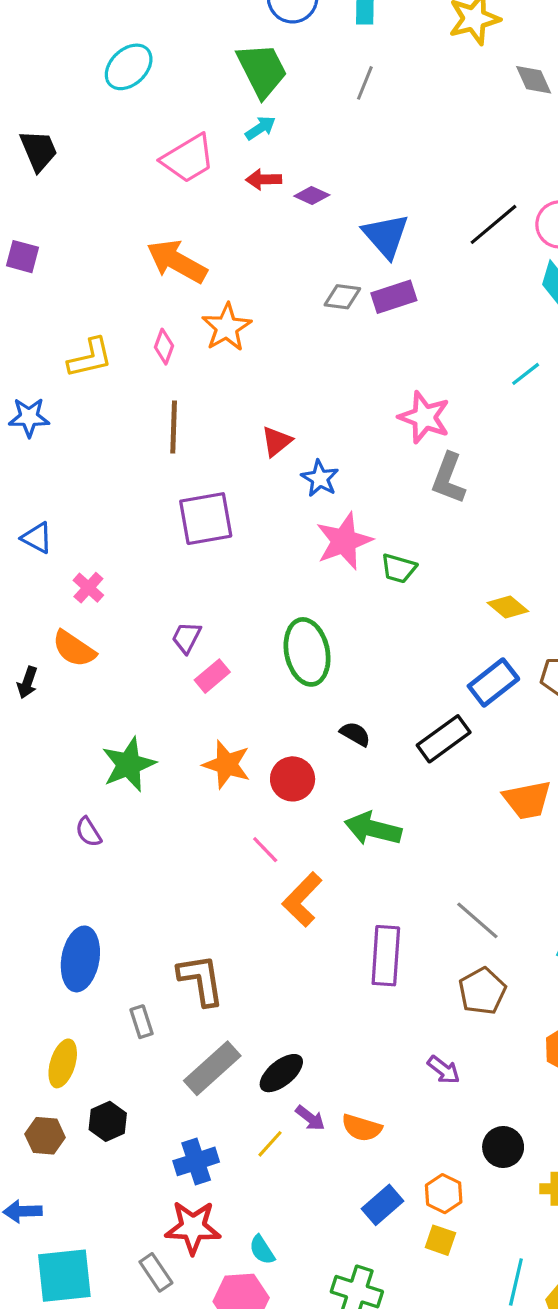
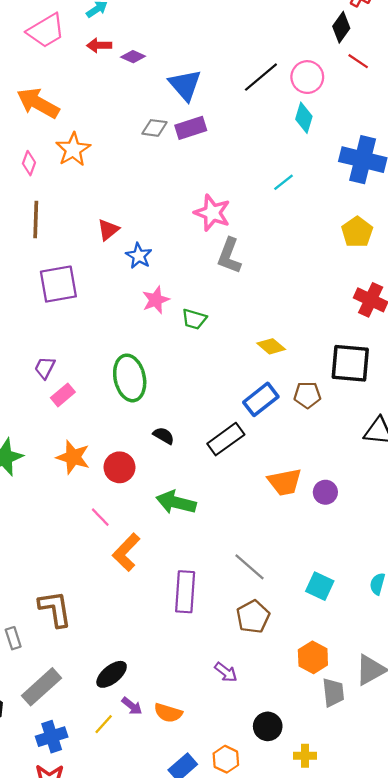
pink star: (344, 541) -> (156, 300), size x0.7
gray rectangle: (212, 1068) -> (41, 687), moved

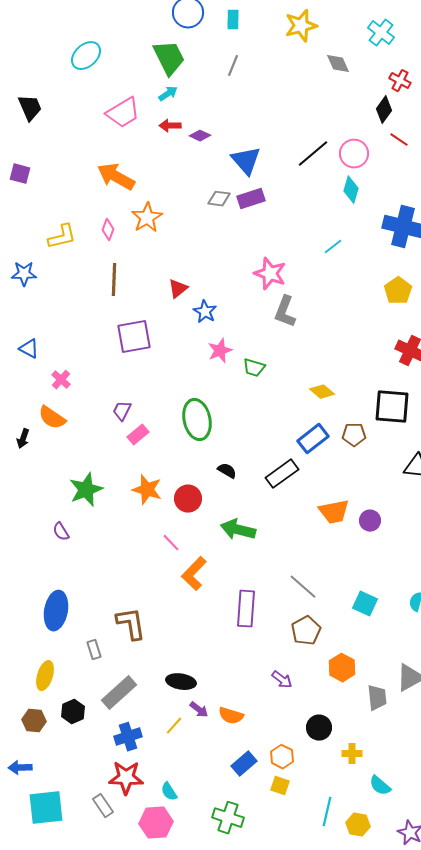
orange hexagon: (313, 657) -> (342, 668), moved
black ellipse: (112, 674) -> (181, 682), turned 48

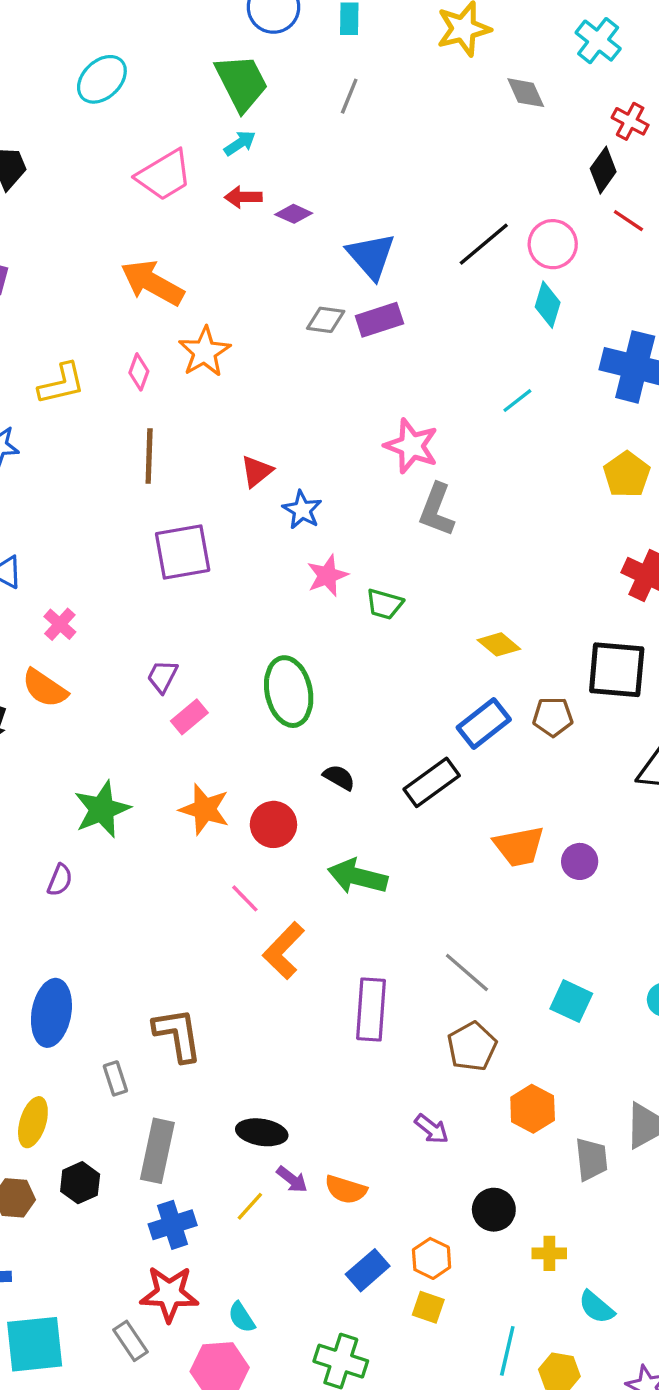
purple semicircle: (61, 532) -> (60, 880), turned -126
gray rectangle: (119, 693) -> (157, 1151), turned -36

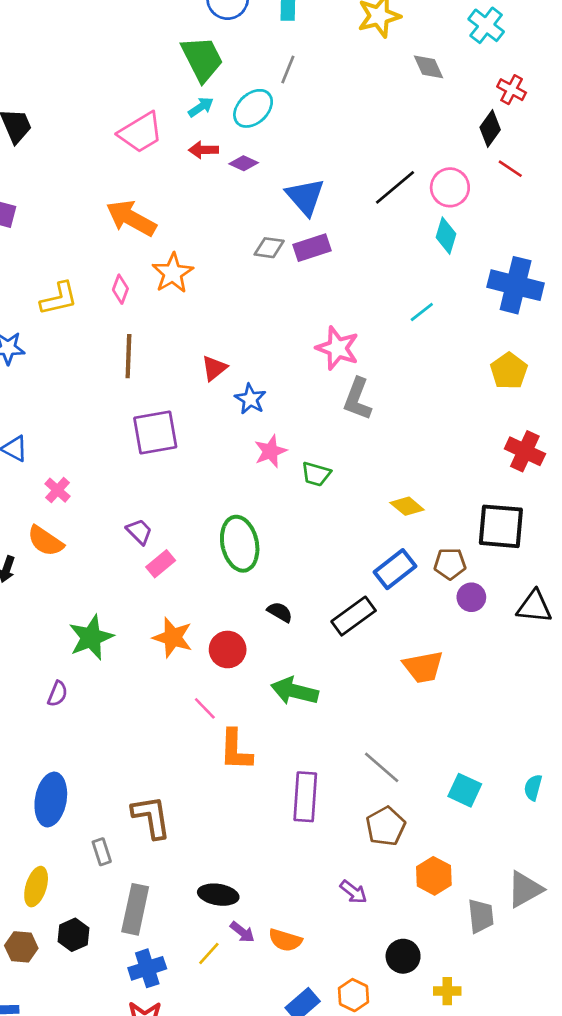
cyan ellipse: (102, 79) -> (253, 108), moved
purple trapezoid: (162, 676) -> (139, 532), turned 108
purple circle: (580, 861) -> (471, 597), moved
orange L-shape: (284, 951) -> (236, 750), turned -42

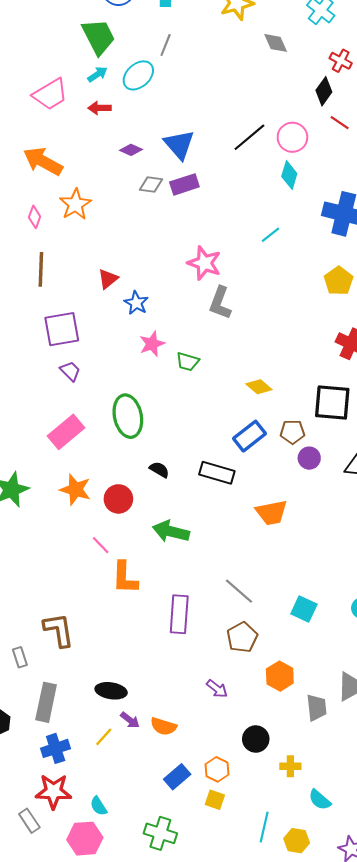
purple diamond: (244, 163) -> (131, 150), moved
purple trapezoid: (139, 532) -> (70, 371), moved
pink rectangle: (161, 564) -> (66, 432), size x1.6
black rectangle: (354, 616) -> (217, 473), turned 52

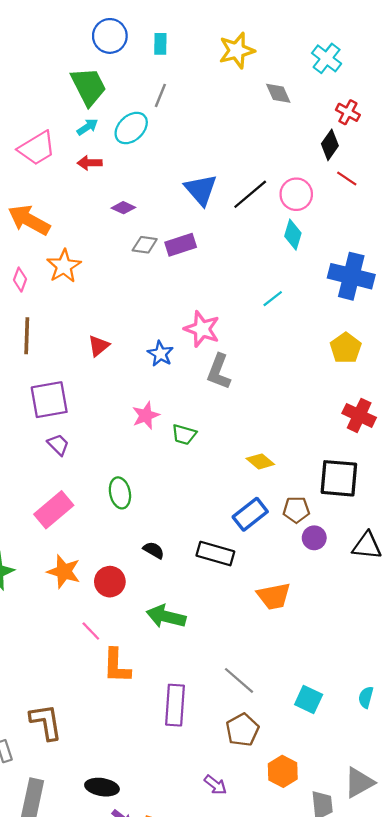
blue triangle: (179, 145) -> (201, 190), moved
blue star: (136, 303) -> (160, 354), moved
green ellipse: (128, 416) -> (120, 493), size x0.7

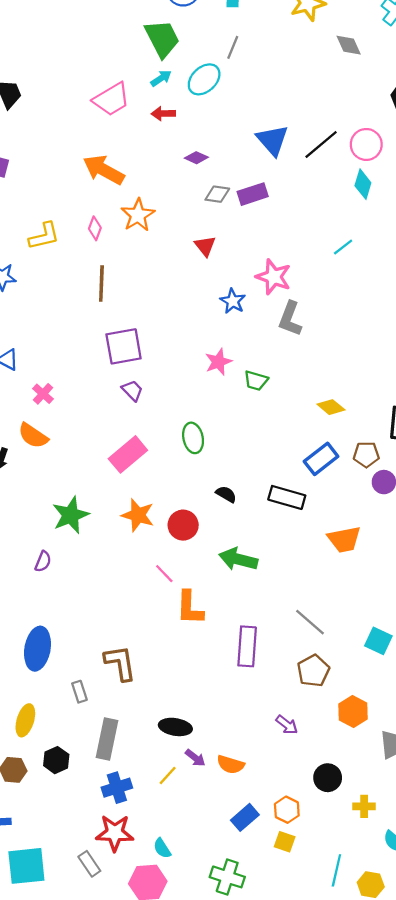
red triangle: (99, 346) -> (205, 246), moved, turned -30

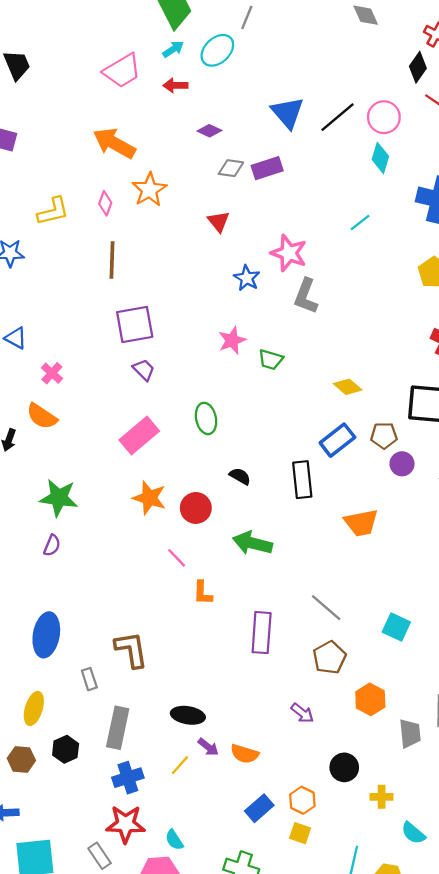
black rectangle: (287, 497) -> (302, 480), turned 68
green star: (71, 515) -> (59, 498), moved, turned 30
orange L-shape: (190, 608) -> (203, 593), size x0.7

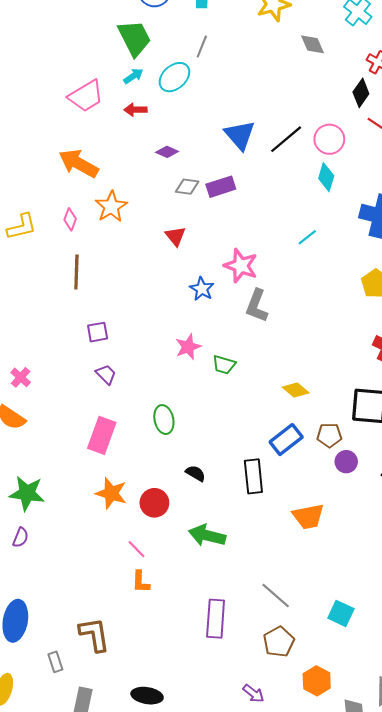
purple square: (135, 324) -> (98, 332), size x0.6
pink rectangle: (139, 435) -> (102, 435), turned -30
orange L-shape: (203, 593) -> (141, 582), moved

